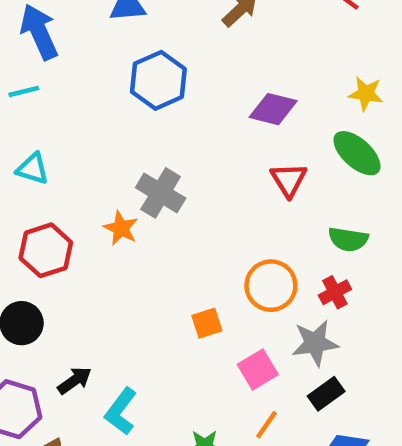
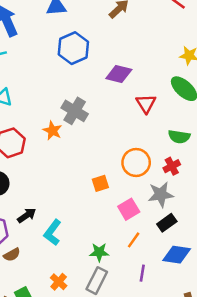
purple diamond: (273, 109) -> (119, 74), moved

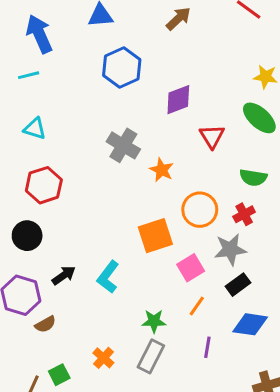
purple diamond: (119, 74) -> (178, 100), turned -35
orange star: (52, 131) -> (162, 170), moved
orange square: (100, 183) -> (155, 236), size x1.6
cyan L-shape: (52, 233) -> (108, 277), moved

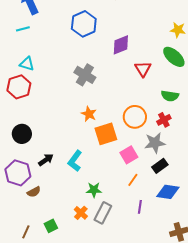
orange star: (162, 170) -> (89, 114), moved
red hexagon: (44, 185) -> (19, 87), moved
green star: (154, 321) -> (94, 190), moved
orange cross: (103, 358) -> (81, 213), moved
green square: (59, 375) -> (51, 226), moved

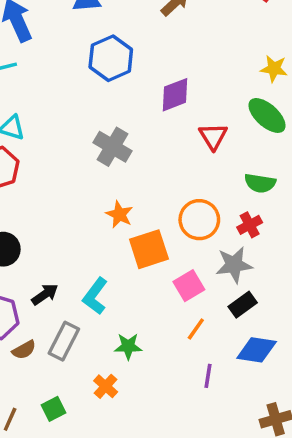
gray rectangle: (103, 213) -> (64, 341), moved

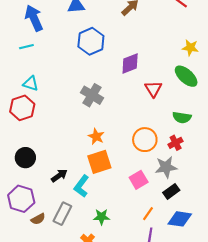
orange square: (149, 249) -> (99, 162), moved
black arrow: (45, 294) -> (59, 176), moved
orange line: (196, 329) -> (148, 214), moved

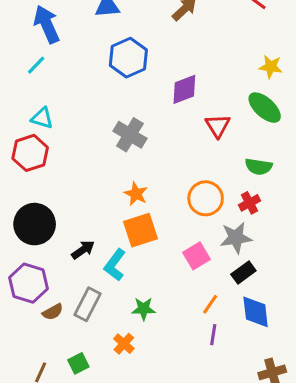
cyan line: (26, 47) -> (36, 65), turned -32
black circle: (25, 158) -> (35, 224), size x1.4
blue diamond: (180, 219) -> (256, 312), turned 75

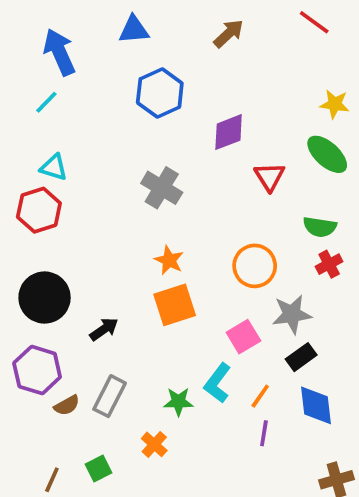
red cross: (249, 203) -> (329, 264), moved
cyan L-shape: (115, 265) -> (217, 383), moved

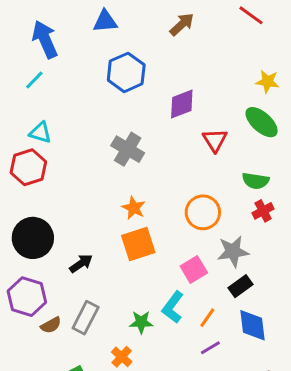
purple line: (264, 433) -> (210, 348), turned 50

